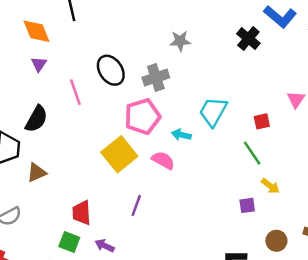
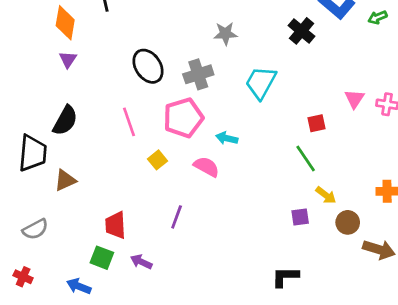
orange diamond: (36, 31) -> (65, 23), turned 32
pink line: (75, 92) -> (129, 122), moved
cyan trapezoid: (213, 112) -> (261, 83), moved
yellow square: (119, 154) -> (158, 160), size x0.5
brown circle: (276, 241) -> (348, 222), moved

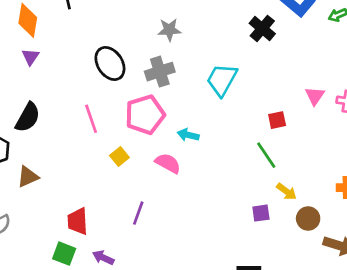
gray star: (225, 34) -> (169, 30), moved

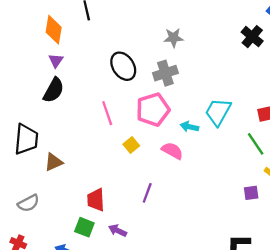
cyan trapezoid: (222, 80) -> (218, 112), moved
black semicircle: (28, 117) -> (54, 90), moved

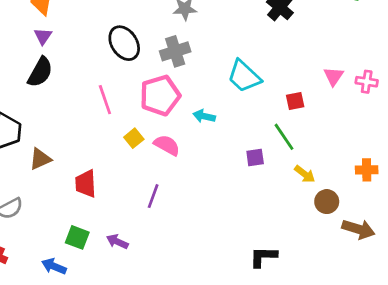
cyan trapezoid: (218, 112) -> (244, 76), moved, turned -76
pink semicircle: (172, 151) -> (167, 145), moved
purple square: (251, 193) -> (255, 157), moved
red trapezoid: (96, 200) -> (86, 184), moved

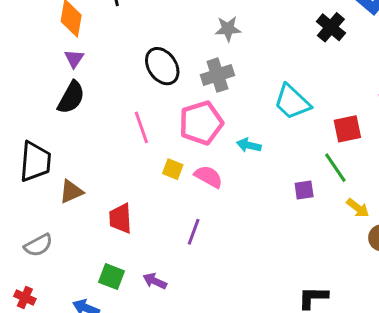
red square: (295, 101) -> (347, 129), size x1.4
yellow square: (134, 138) -> (173, 169), turned -30

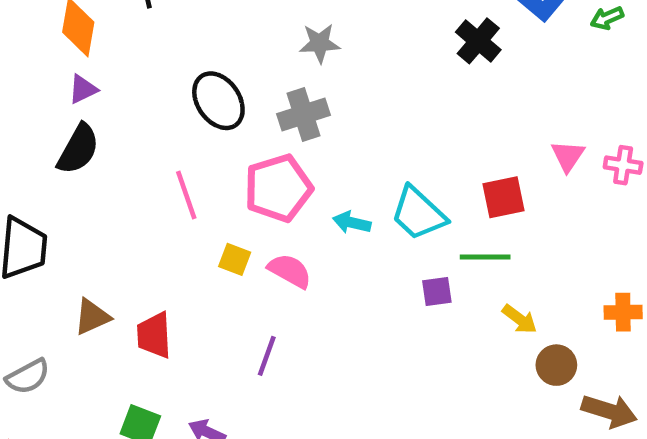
purple triangle: (74, 59) -> (83, 89), turned 30
cyan trapezoid: (292, 102) -> (418, 213), moved
green line: (335, 168) -> (485, 257), turned -56
brown triangle: (71, 192) -> (92, 317), moved

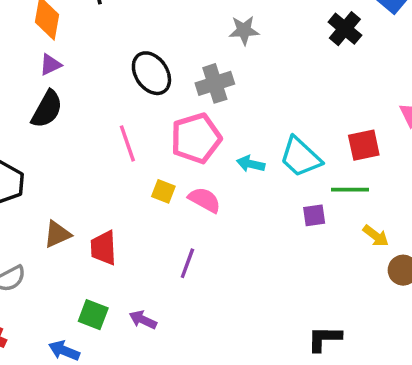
gray star: (320, 43) -> (244, 30), moved

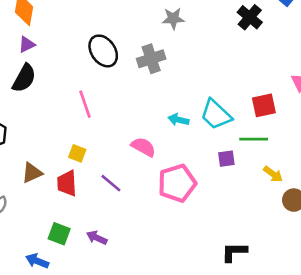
pink pentagon: (196, 138) -> (177, 183), moved
yellow square: (163, 191) -> (77, 153), moved
purple line: (187, 263) -> (111, 183), moved, turned -70

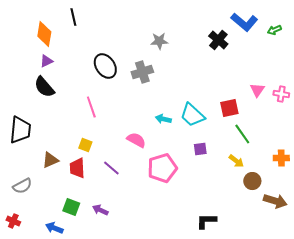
black semicircle: (24, 78) -> (44, 87), turned 110
green line: (254, 139) -> (242, 134), moved, turned 55

